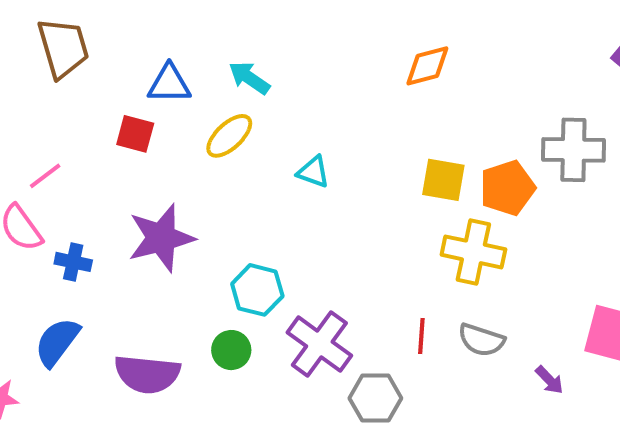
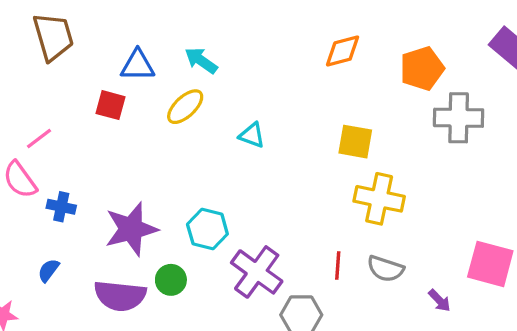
orange pentagon: (507, 188) -> (422, 68), moved
purple star: (161, 238) -> (131, 229), moved
blue semicircle: (57, 342) -> (49, 270), size x0.6
green circle: (231, 350) -> (171, 280), moved

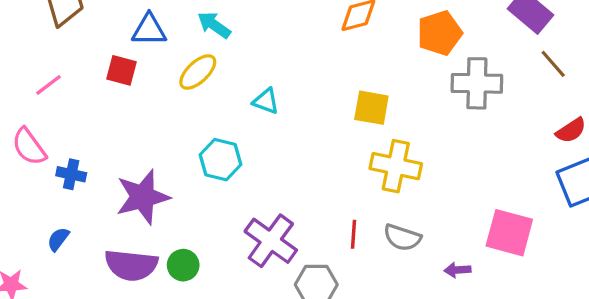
pink line: (39, 138) -> (48, 85), moved
cyan hexagon: (207, 229) -> (220, 160), moved
green circle: (171, 280) -> (183, 265), moved
purple arrow: (439, 301) -> (457, 270), turned 130

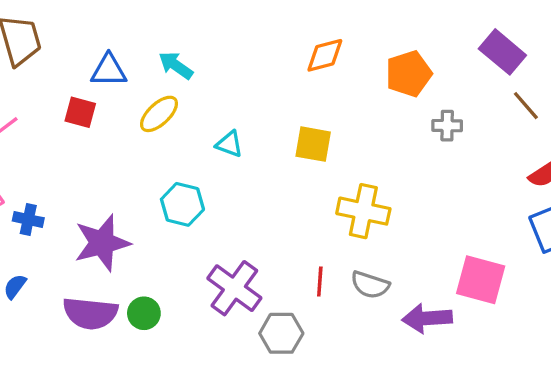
gray cross: (477, 83) -> (447, 126), size x0.6
yellow square: (371, 108) -> (313, 144), moved
purple arrow: (457, 270) -> (427, 318), size x1.8

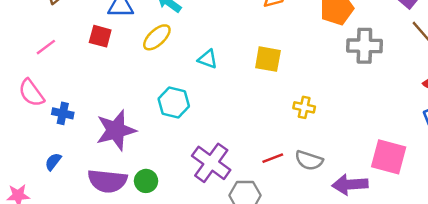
gray cross: (447, 126) -> (364, 46), size x1.6
yellow cross: (363, 211) -> (304, 107), size x0.6
red line: (320, 281) -> (273, 158), turned 65

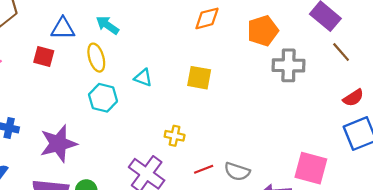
yellow ellipse: (157, 37) -> (96, 58), turned -64
cyan hexagon: (174, 103) -> (103, 98), moved
yellow cross: (304, 107) -> (175, 136), moved

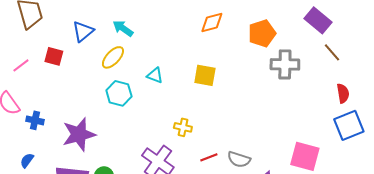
blue triangle: (63, 28) -> (83, 31), turned -40
red square: (44, 56) -> (54, 56), moved
yellow ellipse: (96, 58) -> (113, 57), turned 60
red semicircle: (353, 98) -> (343, 93), turned -66

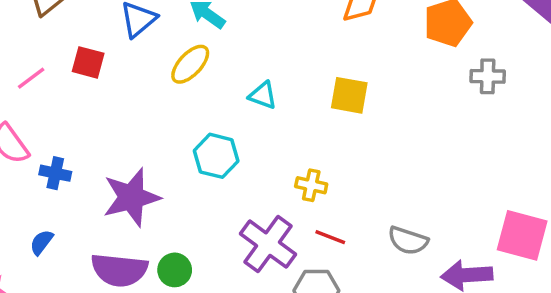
gray cross: (285, 64) -> (488, 76), size x0.7
cyan hexagon: (119, 93) -> (216, 156), moved
red line: (209, 157) -> (330, 237), moved, turned 42

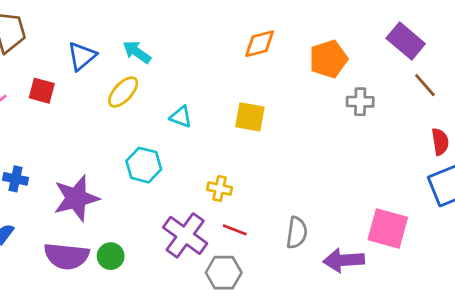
gray semicircle: (408, 241) -> (297, 233), turned -100

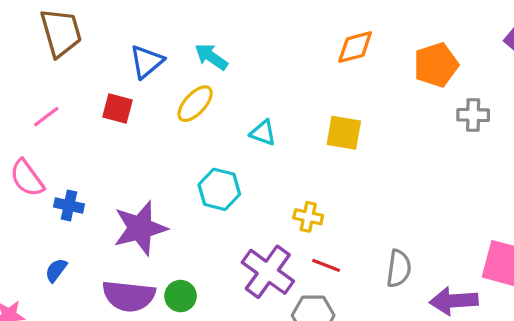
red square: (42, 91) -> (117, 109), moved

